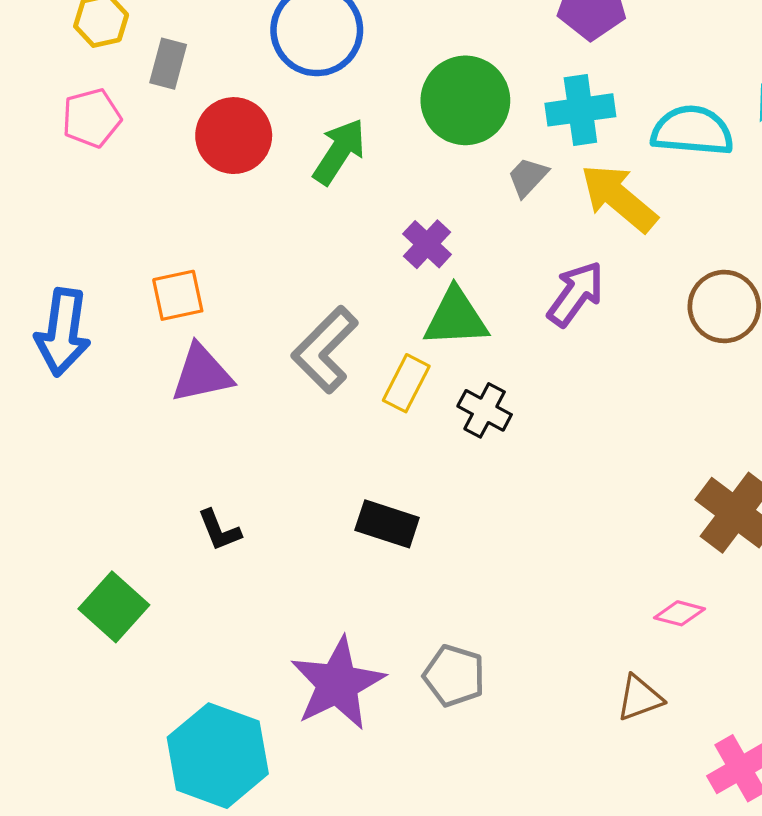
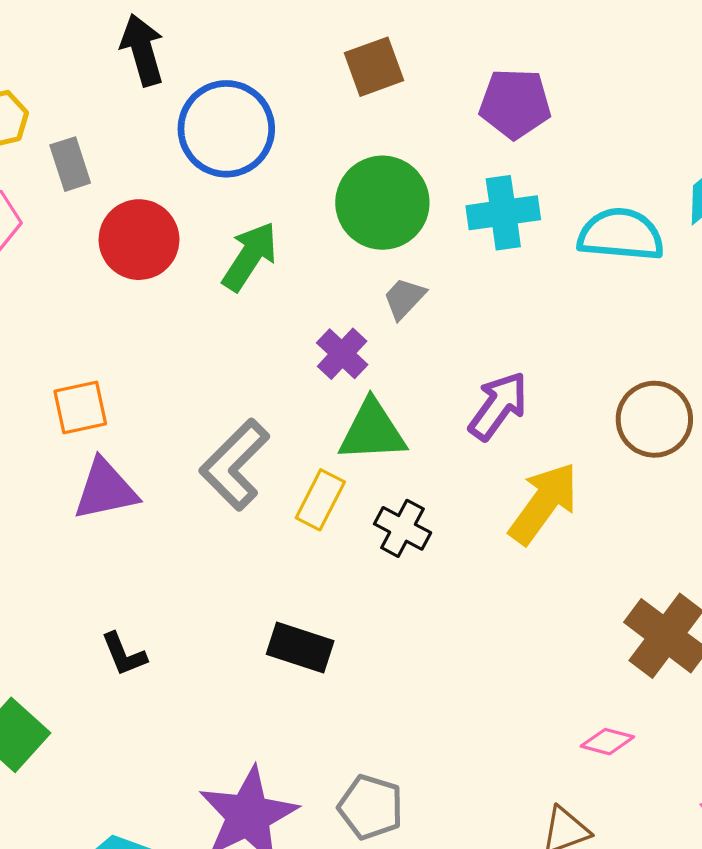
gray rectangle: (168, 64) -> (70, 164), turned -33
gray trapezoid: (528, 177) -> (404, 298), moved
yellow arrow: (619, 198) -> (544, 503), moved, turned 86

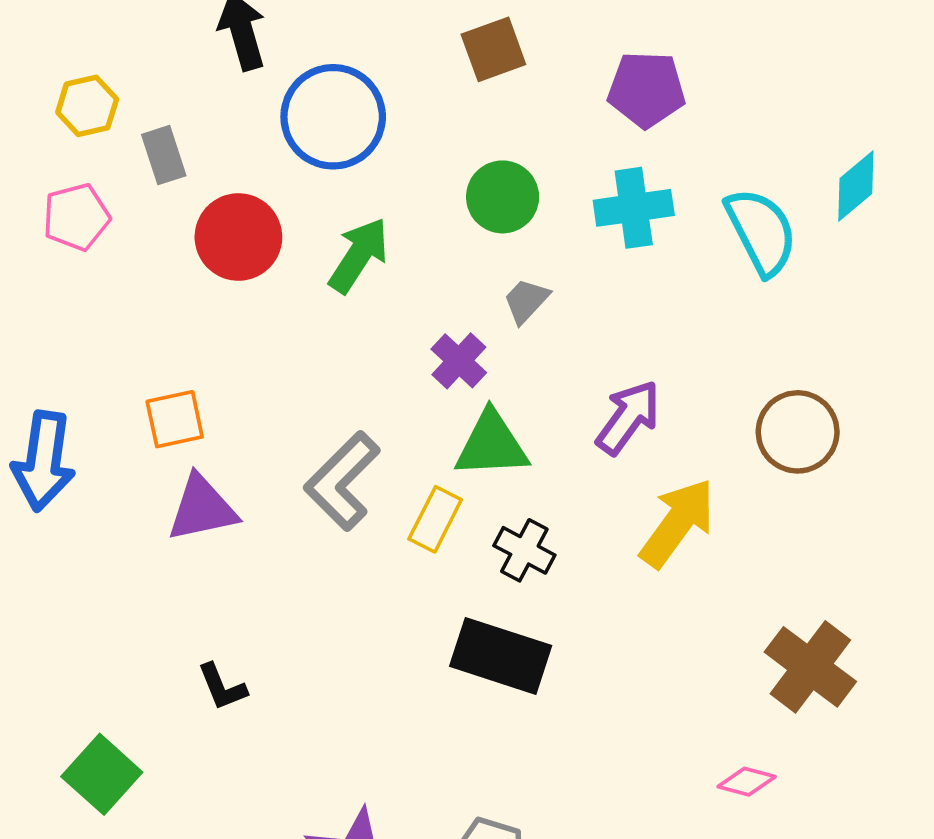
green circle: (382, 203) -> (503, 197), size x0.7
cyan semicircle: (621, 235) -> (761, 232), turned 58
black rectangle: (300, 648) -> (501, 656), moved, size x1.4

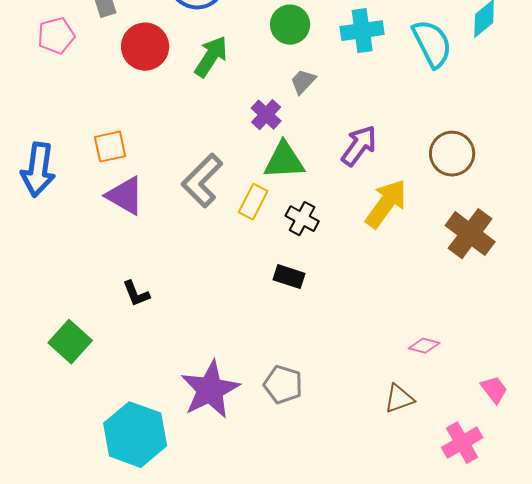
purple triangle: (202, 508) -> (125, 196), turned 42
black rectangle: (501, 656) -> (289, 277), size x0.6
brown cross: (810, 667) -> (470, 234), moved

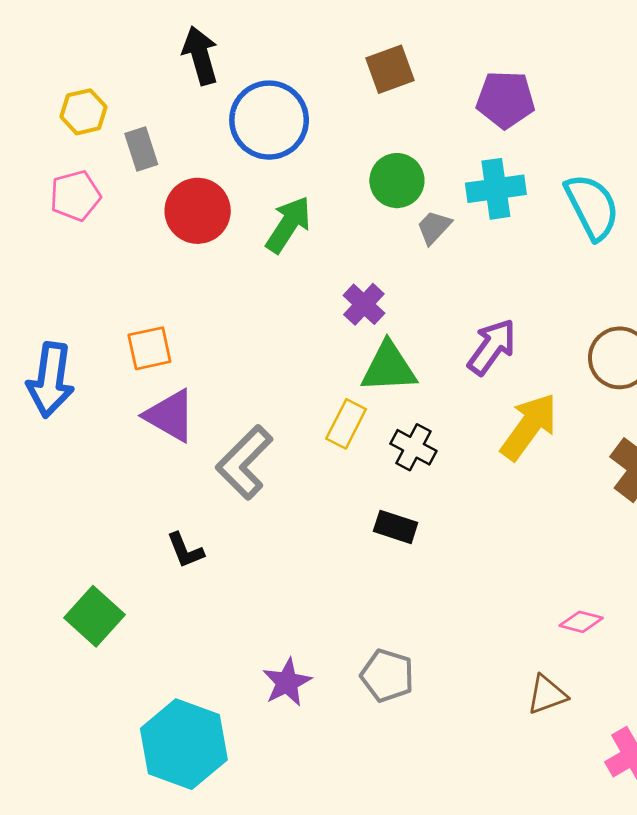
gray trapezoid: (303, 82) -> (434, 227), moved
gray L-shape: (202, 181) -> (244, 462), moved
purple star: (210, 390) -> (287, 682), size x0.6

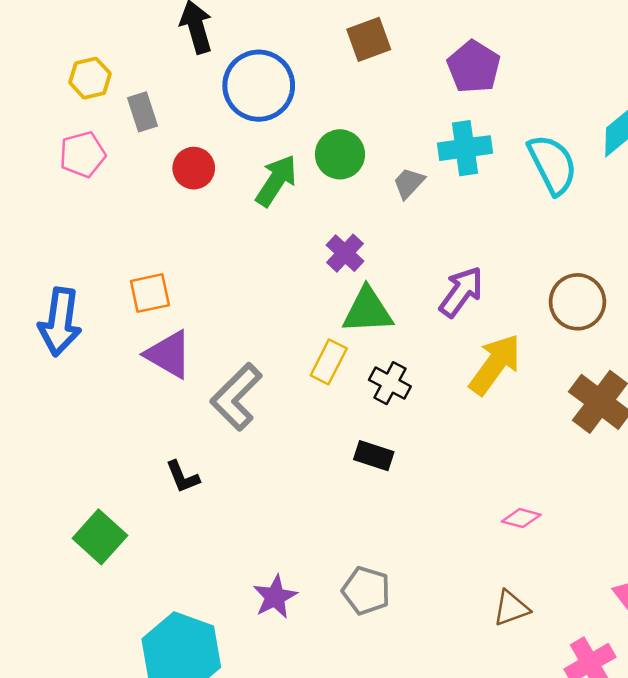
purple pentagon: (506, 99) -> (474, 67), turned 30
green circle: (397, 181) -> (340, 154), moved
red circle: (198, 211) -> (194, 168), size x0.7
pink diamond: (581, 622) -> (521, 518), moved

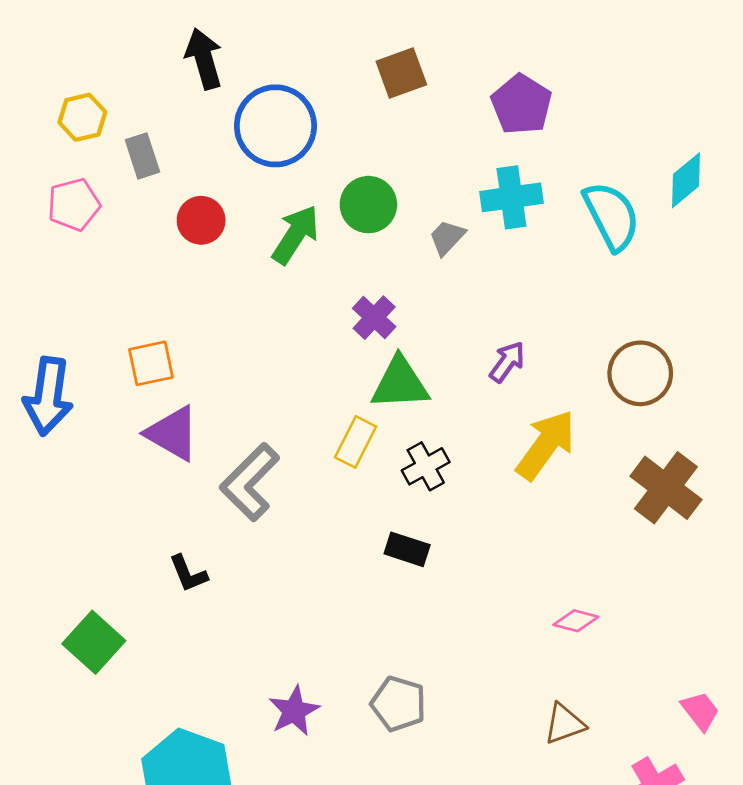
purple arrow: (461, 292) -> (507, 362), size x0.7
black cross: (390, 383) -> (426, 466), turned 33

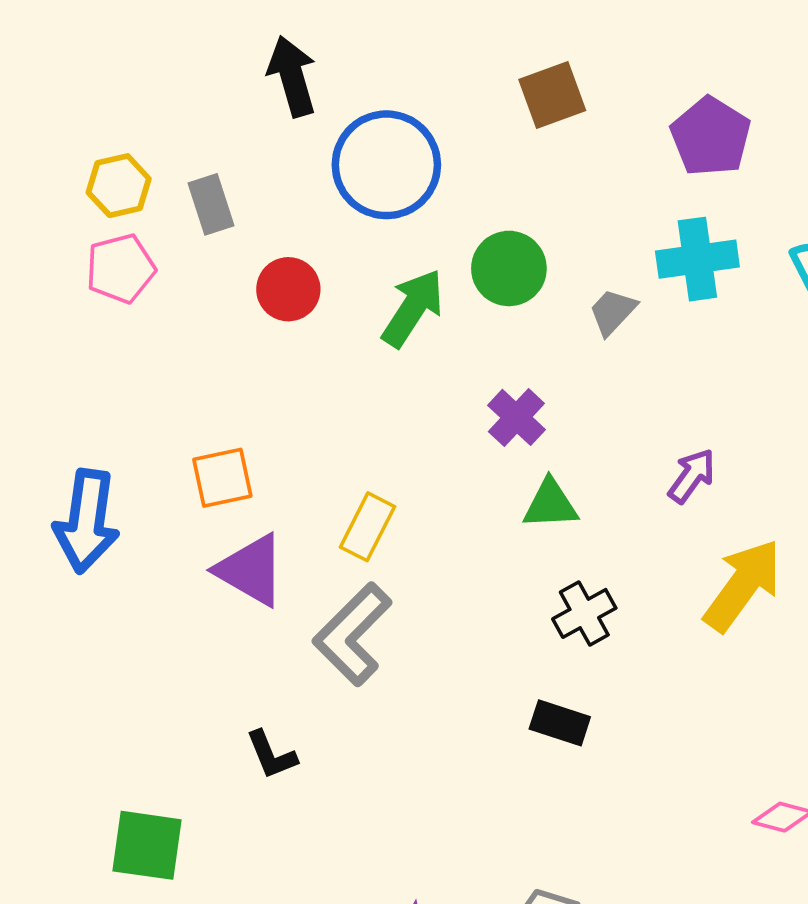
yellow hexagon: (82, 117) -> (119, 186), moved
green triangle: (400, 383) -> (550, 504), size x0.7
yellow rectangle: (356, 442) -> (368, 527), moved
green square: (94, 642) -> (147, 845), turned -34

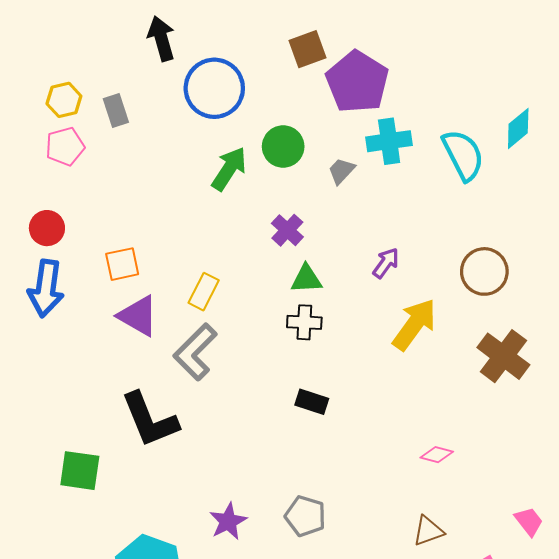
purple pentagon: (711, 137) -> (357, 82), moved, size x1.4
red circle: (288, 289) -> (47, 228), moved
black cross: (584, 613) -> (304, 322), moved, turned 32
black L-shape: (271, 755) -> (150, 420), size x2.0

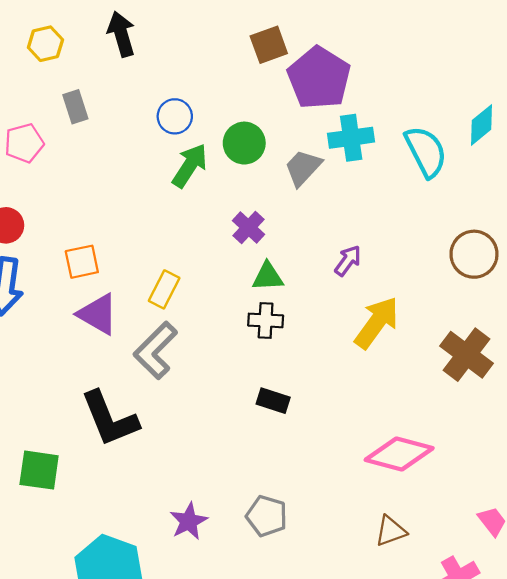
blue circle: (214, 88) -> (175, 116), moved, size x0.6
yellow hexagon: (64, 100) -> (45, 44), moved
gray trapezoid: (341, 171) -> (303, 168), size x1.4
brown circle: (484, 271) -> (474, 254), moved
pink diamond: (437, 455) -> (399, 454), size x2.0

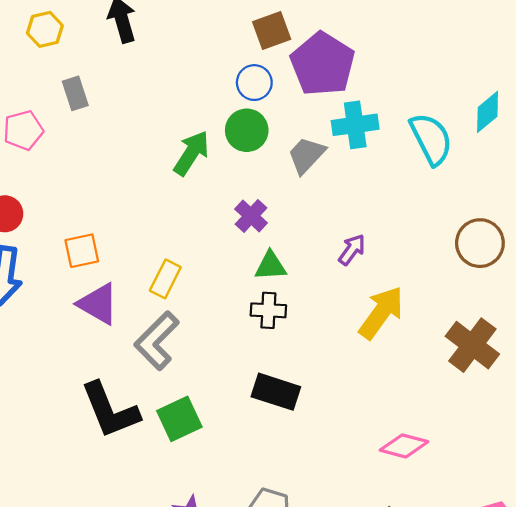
blue circle: (175, 116) -> (254, 83), moved
black rectangle: (273, 401) -> (276, 392), size x1.4
pink diamond: (399, 454) -> (404, 446), size x0.7
green square: (39, 470) -> (179, 419), moved, turned -33

